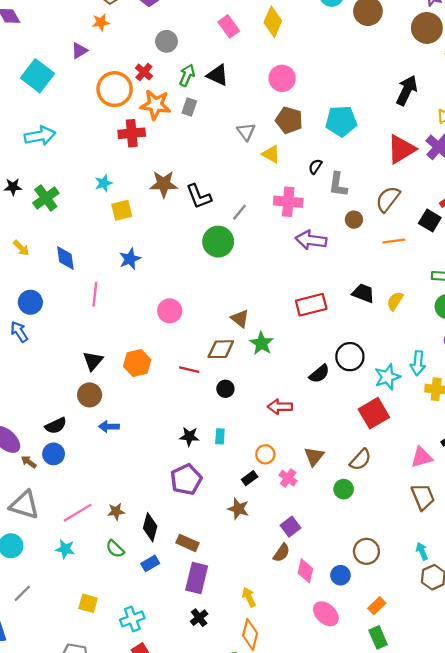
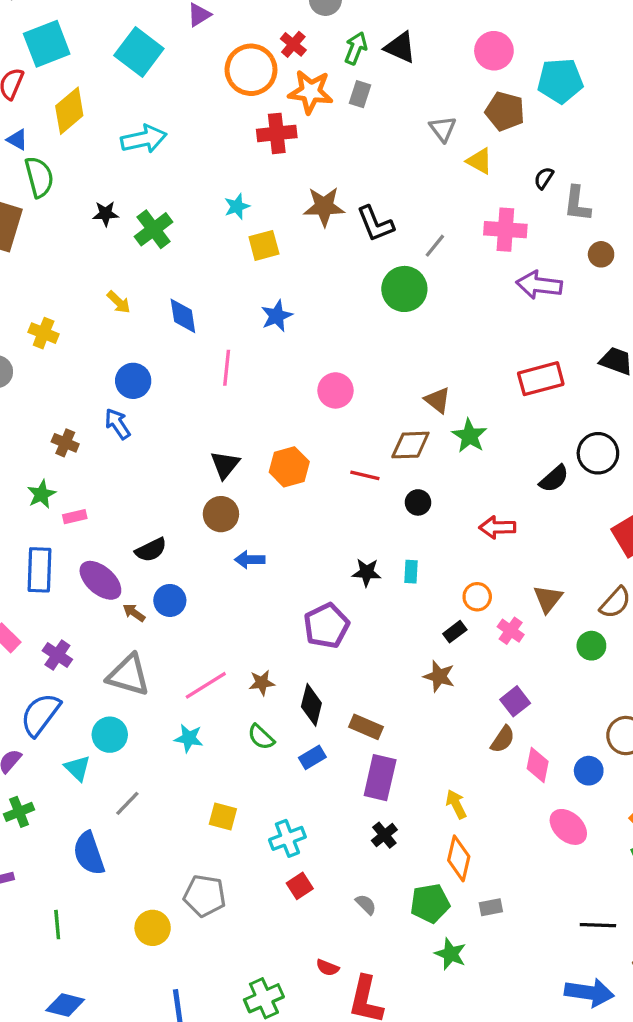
cyan pentagon: (341, 121) -> (560, 81), moved
black semicircle: (56, 426) -> (151, 550), moved
purple pentagon: (186, 480) -> (326, 626), moved

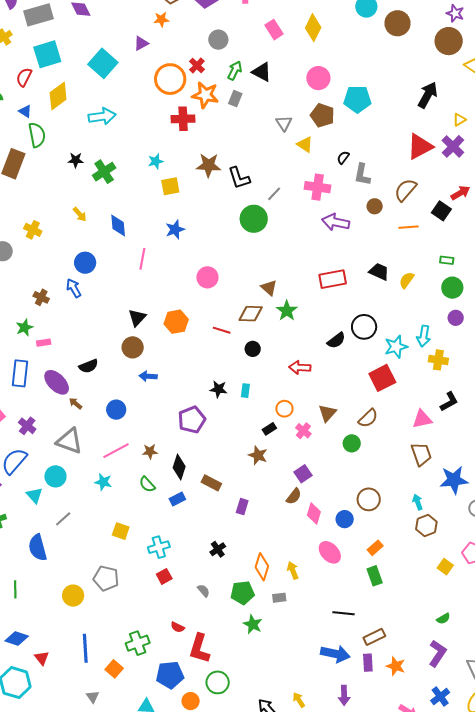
blue circle: (170, 600) -> (116, 410), moved
purple rectangle: (380, 778) -> (242, 507), moved, size x0.6
yellow arrow: (456, 804) -> (293, 570), moved

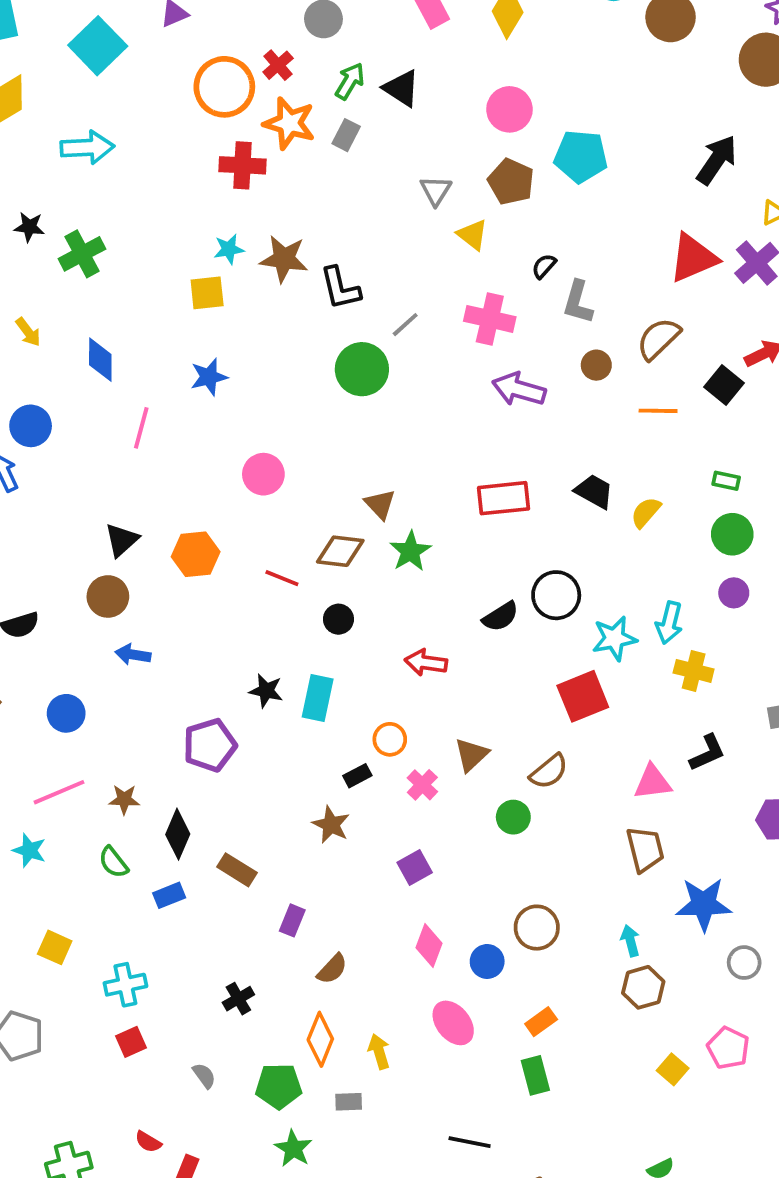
cyan star: (156, 161) -> (229, 249), moved
cyan rectangle: (245, 391) -> (318, 698), size x1.6
brown semicircle: (294, 496) -> (332, 969), moved

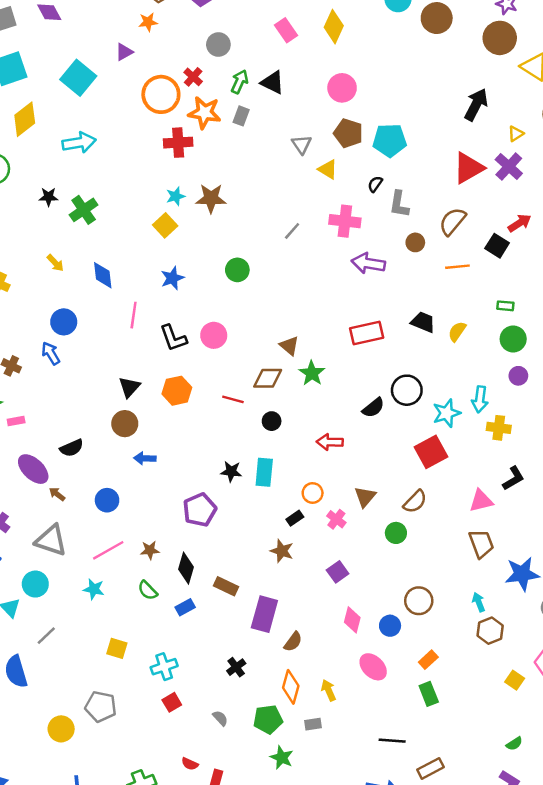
cyan pentagon: (581, 156) -> (390, 140), moved
black L-shape: (340, 288) -> (173, 338), moved
yellow square: (207, 293) -> (165, 225), turned -30
green circle: (362, 369) -> (237, 270), moved, size x0.7
purple rectangle: (292, 920) -> (264, 614), size x1.8

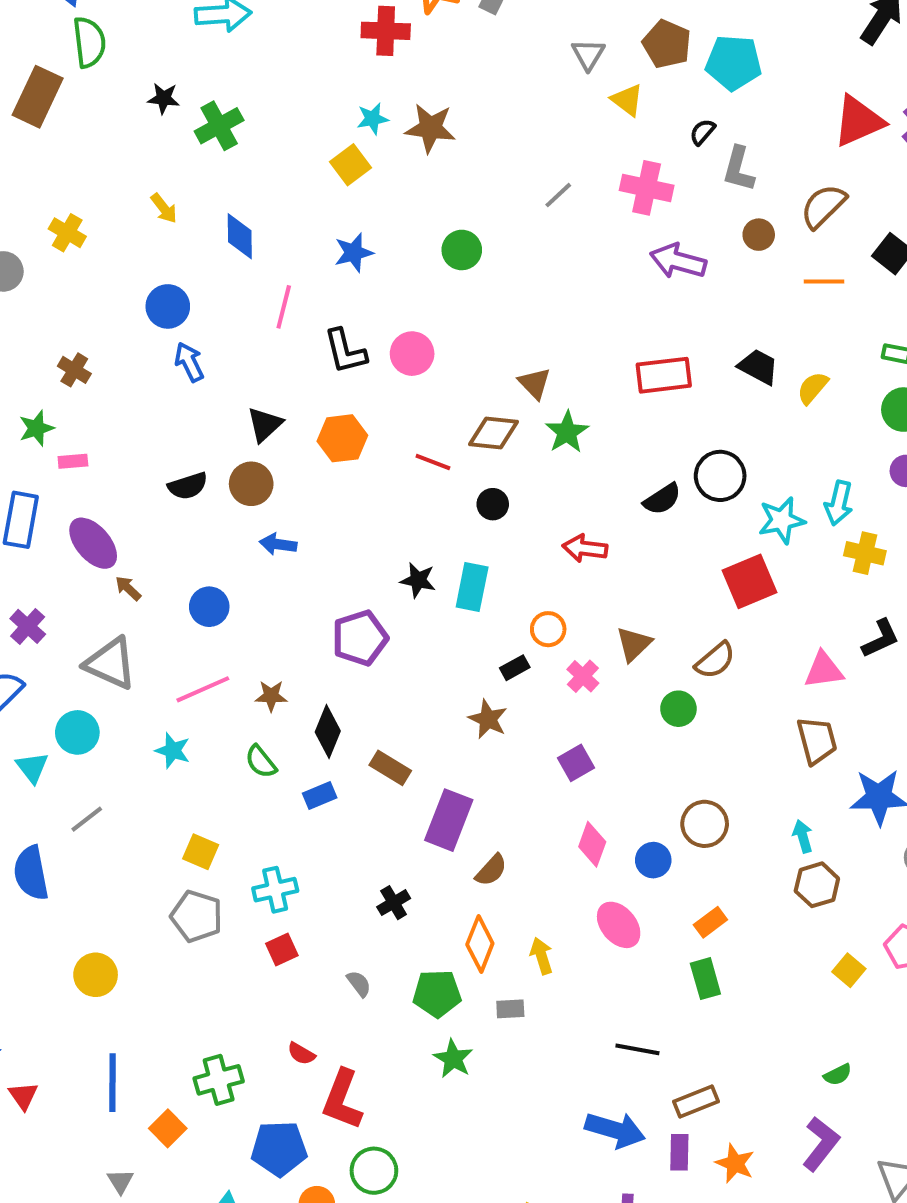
blue arrow: (51, 353) -> (189, 362), moved
black semicircle: (72, 448) -> (188, 486), moved
gray pentagon: (101, 707) -> (197, 916), moved

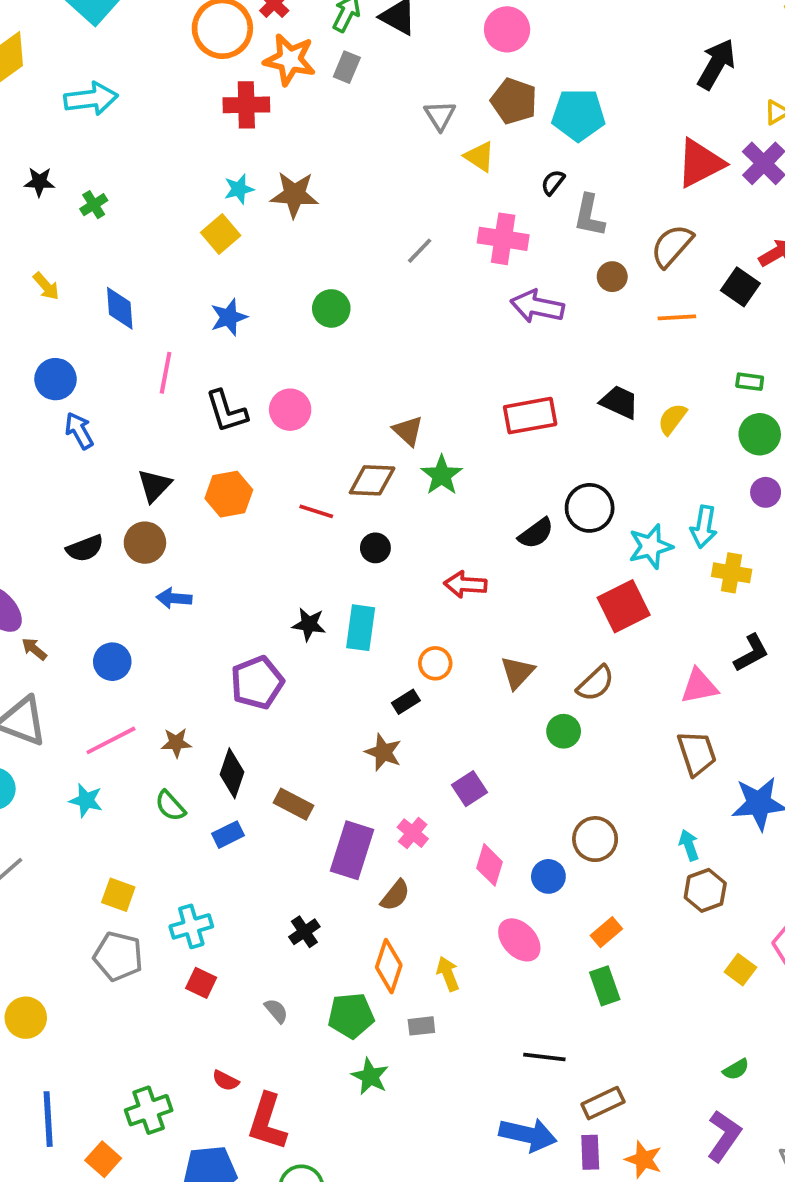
green cross: (219, 126) -> (94, 205), size x0.6
pink cross: (583, 676) -> (413, 833), moved
red square: (282, 949) -> (201, 983), turned -36

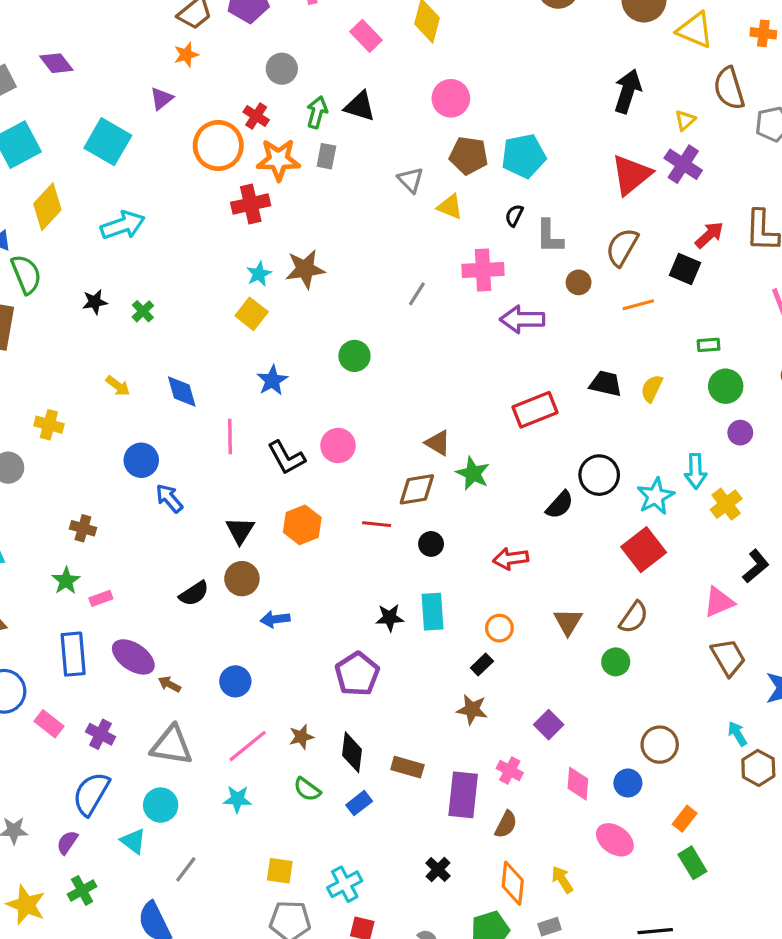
yellow cross: (732, 573) -> (726, 504), turned -36

